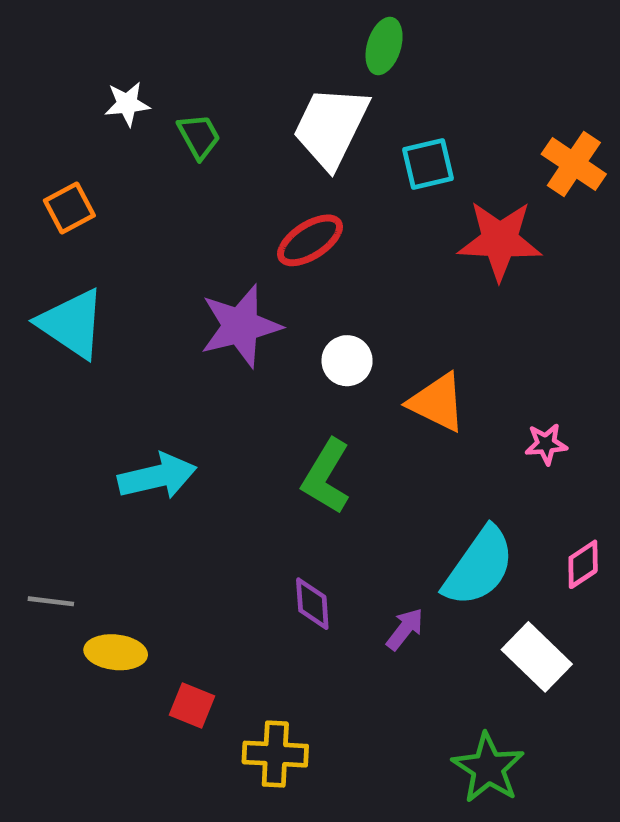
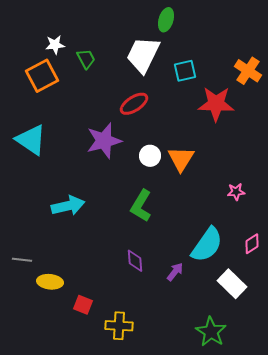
orange square: (69, 208) -> (42, 76), moved, size x1.5
orange triangle: (437, 402) -> (181, 159), moved, turned 36

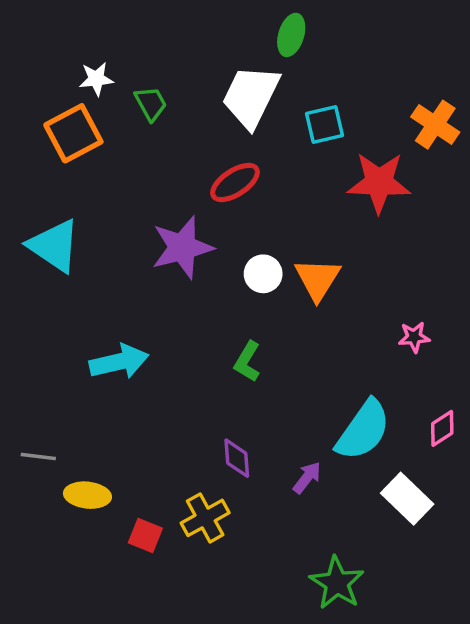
green L-shape: (141, 206) -> (247, 362), size x0.7
yellow cross: (119, 326) -> (205, 518), moved, turned -32
green star: (211, 332) -> (337, 583), moved

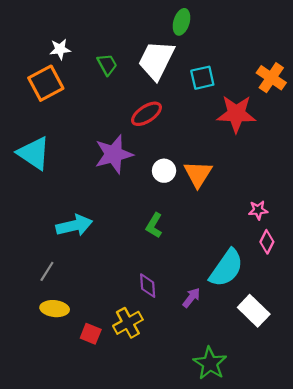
green trapezoid: (151, 103) -> (107, 65), moved
pink diamond: (442, 428) -> (267, 242), moved, turned -30
gray line: (38, 456) -> (47, 271), moved, turned -65

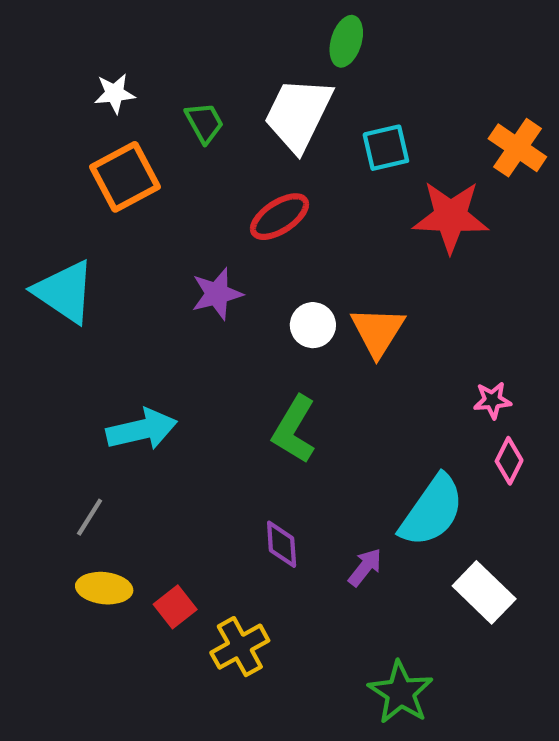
orange square: (46, 83) -> (125, 177), moved
purple star: (114, 154) -> (217, 294), size x0.7
green L-shape: (154, 225) -> (294, 429), size x1.4
yellow cross: (128, 323) -> (240, 647), moved
red square: (91, 334) -> (175, 607), moved, turned 30

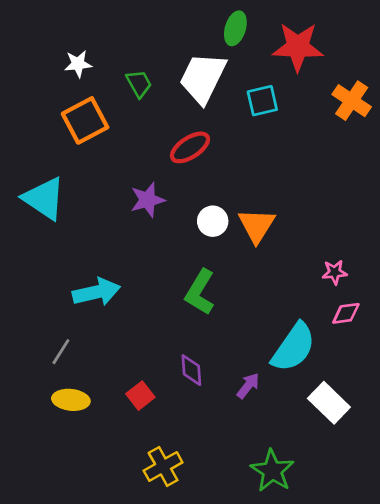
red star: (451, 217) -> (298, 47), moved
pink diamond: (509, 461) -> (346, 313), turned 56
red square: (175, 607) -> (140, 396), moved
yellow cross: (240, 647) -> (163, 466), moved

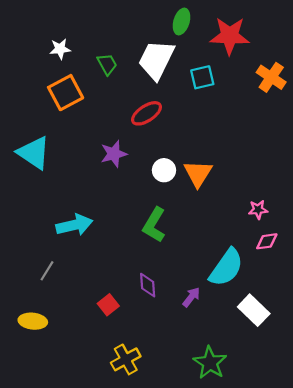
yellow ellipse: (71, 400) -> (33, 321), moved

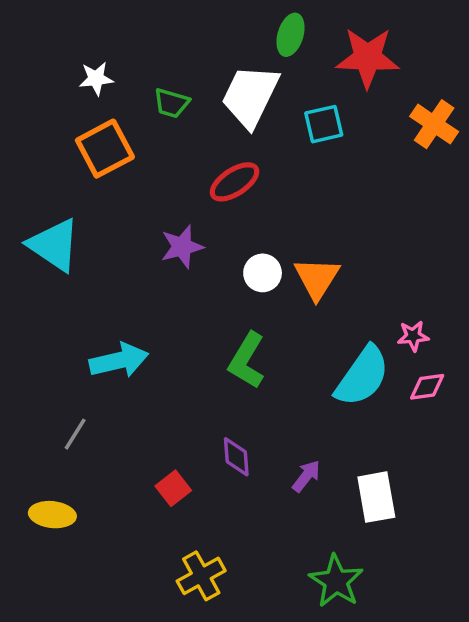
green trapezoid: (107, 64) -> (171, 103), turned 135
cyan semicircle: (226, 268) -> (362, 376), moved
white rectangle: (254, 310) -> (376, 497), moved, turned 36

